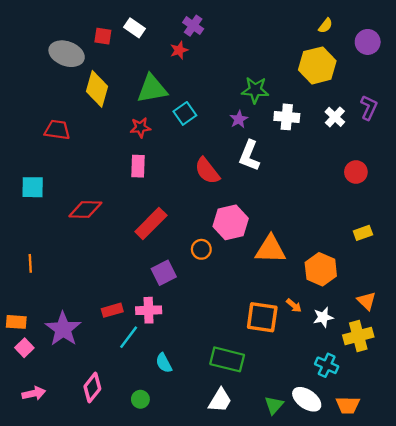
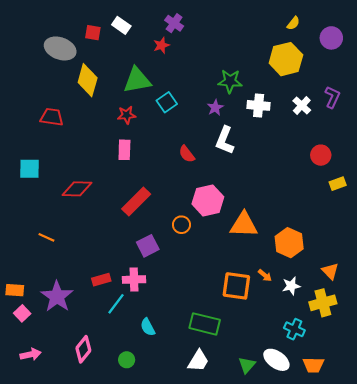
red semicircle: (207, 171) -> (187, 154), size x0.7
yellow rectangle: (363, 233) -> (338, 184), moved
orange line: (30, 263) -> (46, 237), moved, turned -63

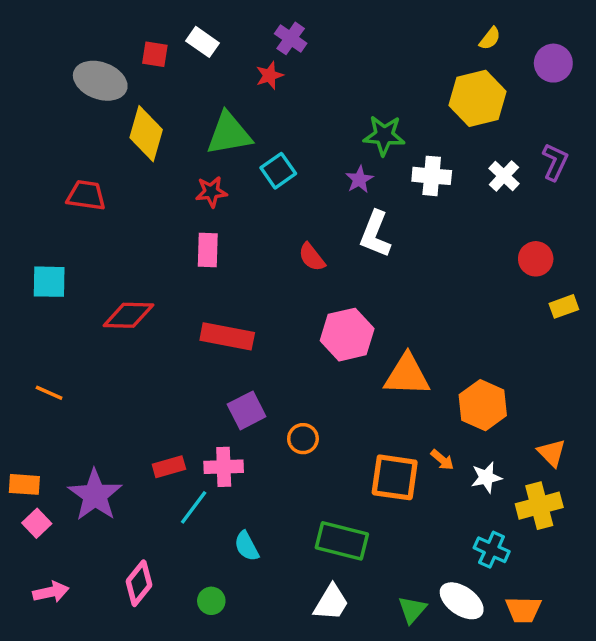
red rectangle: (136, 201) -> (227, 336), turned 56
orange circle: (181, 225) -> (303, 439), moved
orange line: (46, 237) -> (49, 393), moved

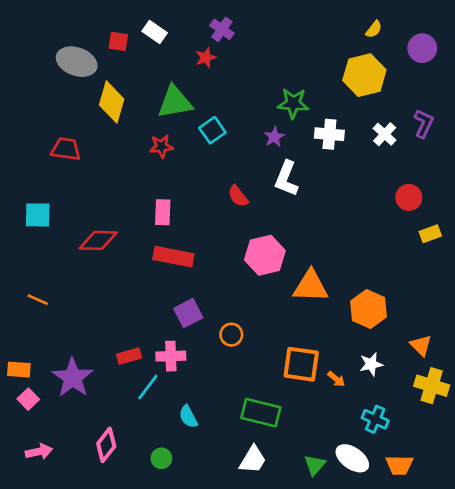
pink rectangle: (208, 250) -> (163, 212), moved
orange arrow: (442, 460) -> (336, 379), moved
yellow cross: (539, 506) -> (432, 386), moved, turned 32

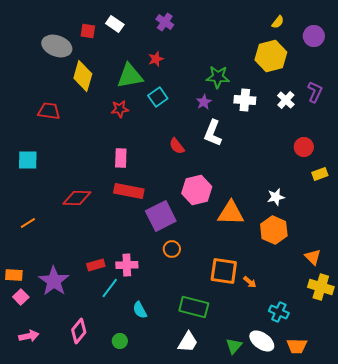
red star: (206, 58) -> (156, 59), moved
red diamond: (98, 240) -> (77, 198), moved
orange line: (38, 300) -> (28, 223), turned -56
purple square: (188, 313) -> (161, 216), moved, size x1.4
white star: (371, 364) -> (276, 197), moved

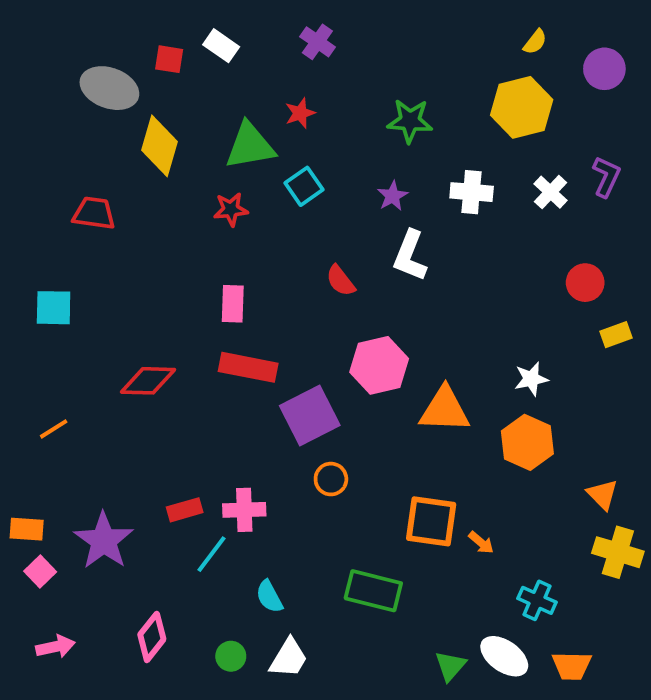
green star: (218, 77) -> (410, 121), moved
white trapezoid: (188, 342) -> (289, 658), moved

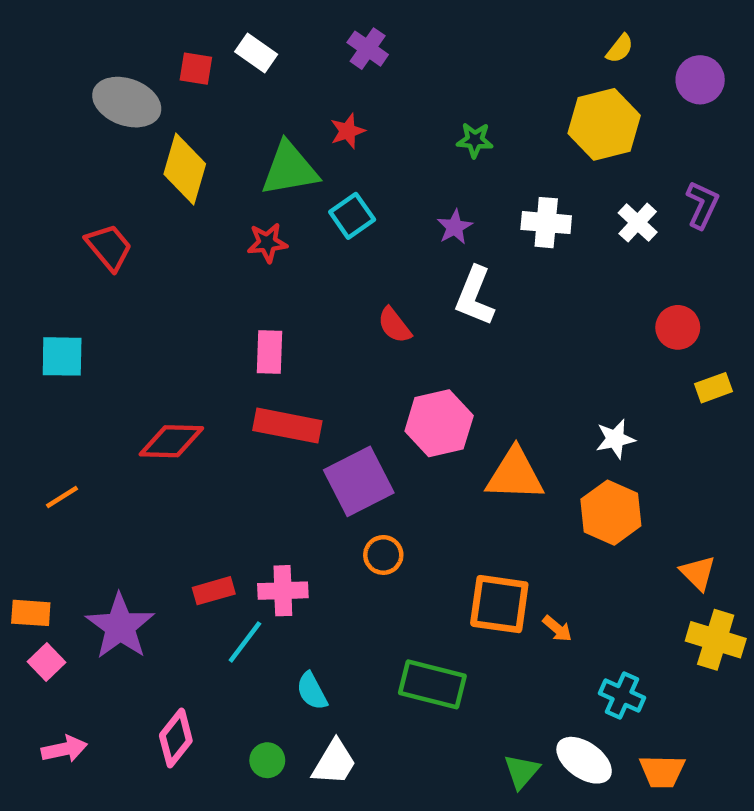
green star: (410, 121) -> (475, 140), size x0.7
red trapezoid: (94, 213) -> (109, 247), turned 42

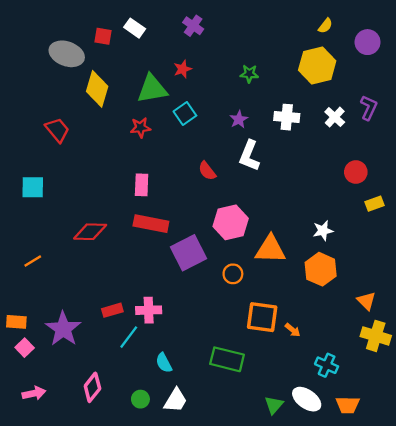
orange circle: (383, 555) -> (233, 274), moved

